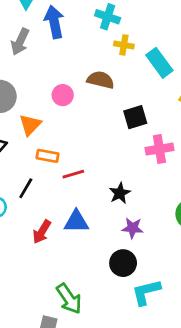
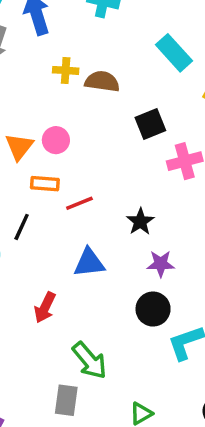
yellow cross: (124, 45) -> (66, 70), moved
pink circle: (63, 95) -> (56, 140), moved
red arrow: (42, 232) -> (45, 308), moved

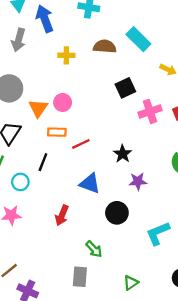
brown semicircle: (102, 81) -> (105, 47), moved
blue triangle: (89, 263) -> (90, 183), turned 30
black circle: (153, 309) -> (117, 213), moved
green arrow: (89, 360) -> (94, 249), size x0.7

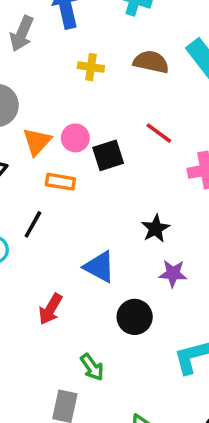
black square: (125, 88) -> (108, 155), moved
red line: (81, 144) -> (159, 133), moved, turned 54

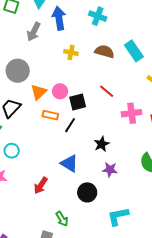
black line: (33, 224) -> (70, 125), moved

